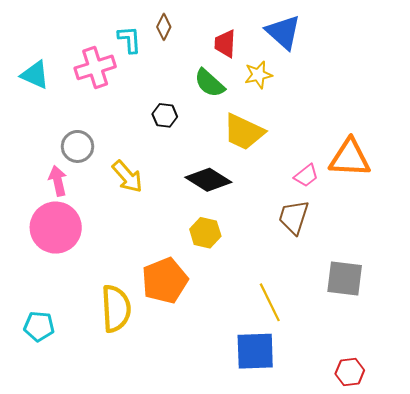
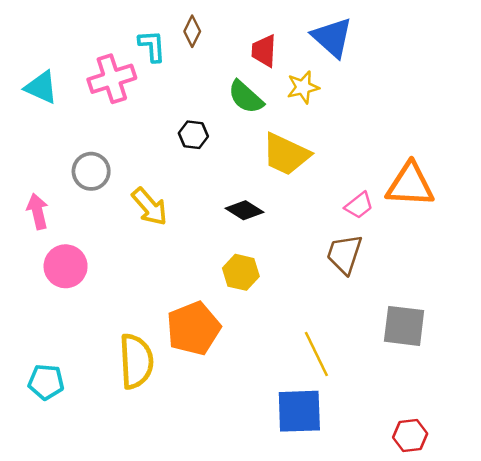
black diamond: (208, 180) -> (245, 210), size x0.7
pink arrow: (58, 181) -> (38, 211), moved
pink circle: (56, 228) -> (66, 266), size x0.7

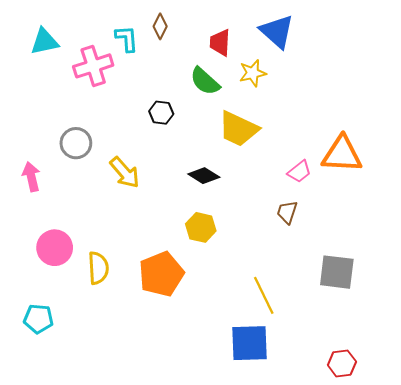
cyan triangle: (41, 87) -> (44, 42), moved, turned -36
brown trapezoid: (344, 254) -> (287, 212), size x0.7
pink circle: (66, 266) -> (55, 248), moved
yellow semicircle: (136, 361) -> (98, 268), moved, size x0.7

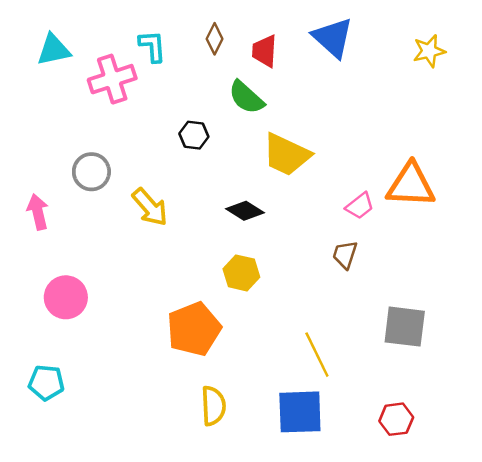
brown diamond: (160, 26) -> (215, 39), moved
yellow star: (253, 73) -> (429, 51), moved
yellow semicircle: (98, 268) -> (213, 406), moved
red hexagon: (342, 363) -> (396, 419), moved

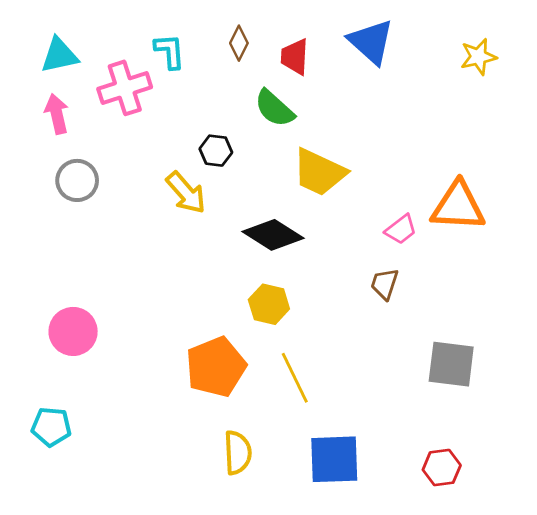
gray circle: (91, 172) -> (77, 180), moved
yellow arrow: (150, 207) -> (186, 193), moved
black diamond: (245, 211) -> (273, 235), size x1.4
pink arrow: (38, 212) -> (57, 114), moved
yellow line: (317, 355) -> (295, 378), moved

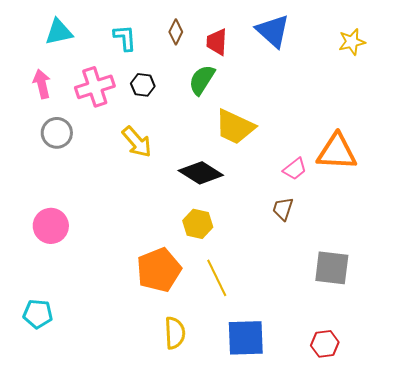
cyan triangle: (59, 55) -> (59, 32), moved
pink cross: (125, 88) -> (95, 87), moved
green semicircle: (274, 108) -> (202, 80), turned 80
black hexagon: (216, 151) -> (143, 85), moved
pink circle: (73, 331) -> (51, 226), moved

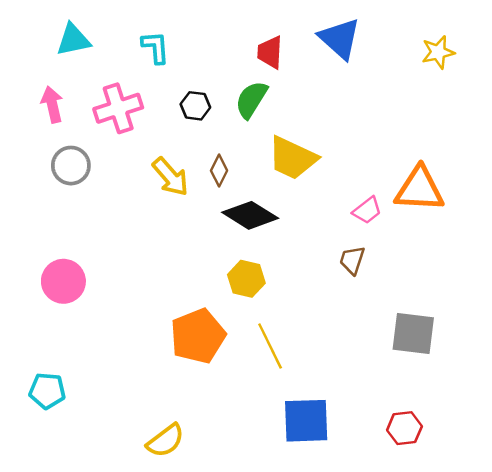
brown diamond: (176, 32) -> (219, 171), moved
black hexagon: (143, 85) -> (195, 106), moved
yellow semicircle: (175, 333) -> (165, 441), moved, turned 56

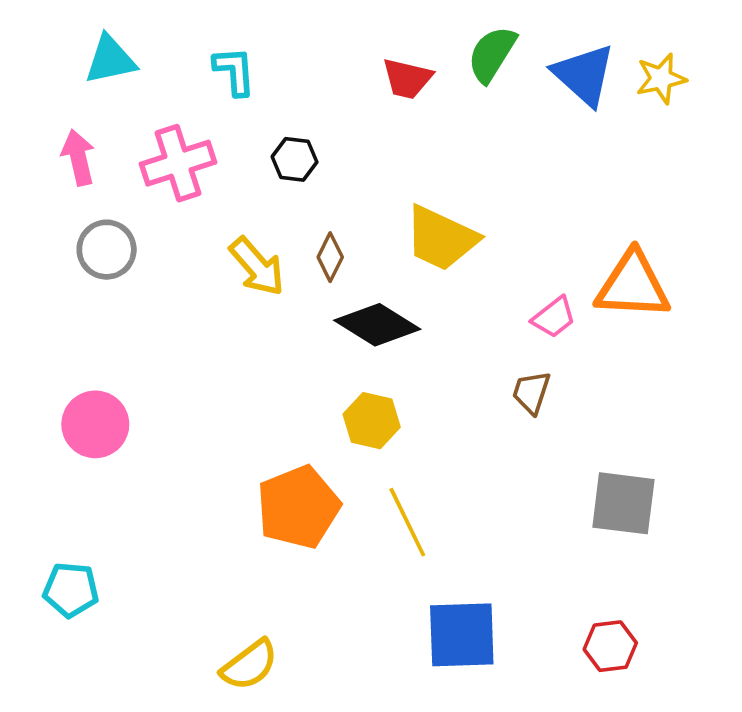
blue triangle: (340, 39) -> (584, 75), moved
red trapezoid: (270, 52) -> (407, 79), turned -80
green semicircle: (251, 100) -> (492, 54), moved

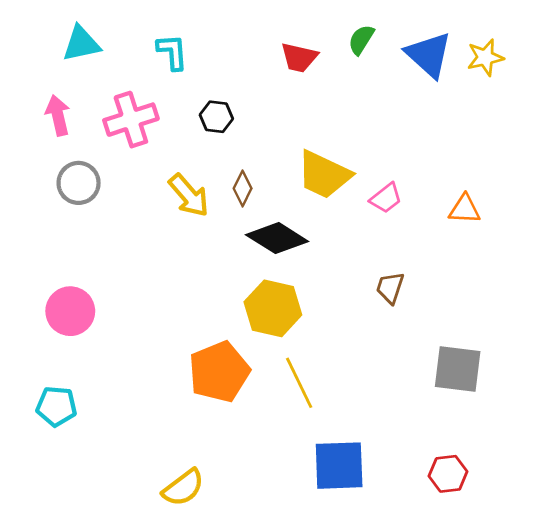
green semicircle: (492, 54) -> (361, 40), size x0.7
orange triangle: (633, 285) -> (465, 209), size x0.6
pink trapezoid: (554, 317) -> (386, 198), moved
yellow hexagon: (372, 421) -> (273, 308), size x1.4
cyan pentagon: (71, 590) -> (56, 406), moved

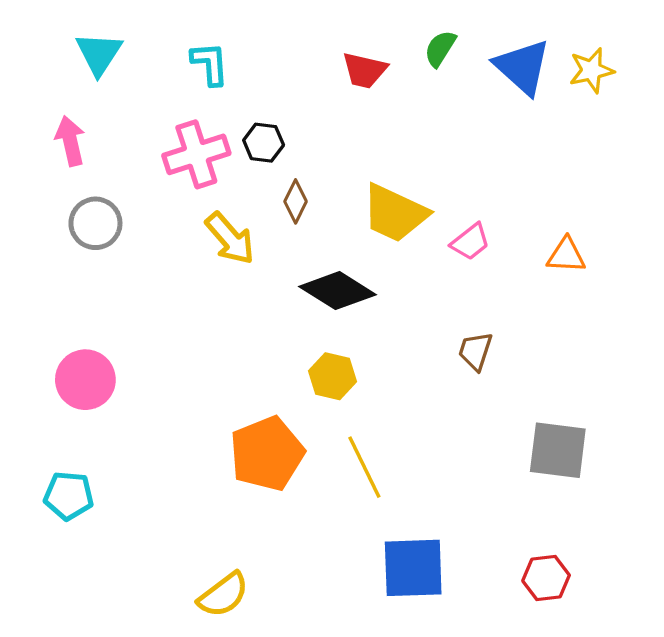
cyan triangle: (81, 44) -> (99, 54), turned -45
pink cross: (131, 120) -> (196, 154), moved
brown diamond: (243, 188) -> (296, 201), moved
yellow hexagon: (273, 308) -> (333, 376), size x0.7

